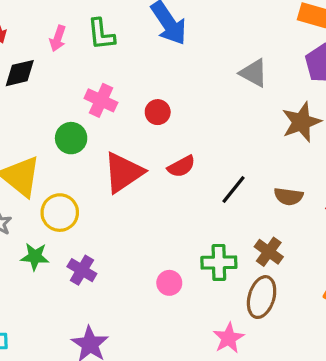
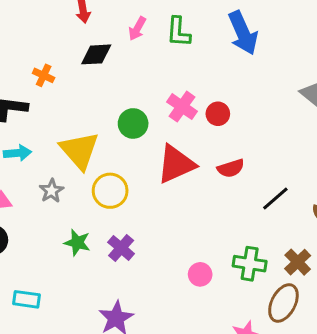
pink cross: (101, 100) -> (182, 107), moved
green star: (35, 257) -> (77, 243), moved

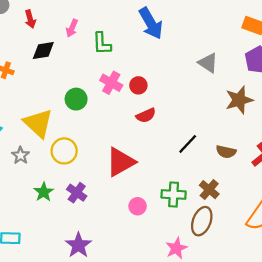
green L-shape: (178, 32) -> (102, 43), moved
red triangle: (176, 164) -> (121, 162), moved
red semicircle: (231, 168) -> (146, 115), moved
green star: (77, 243) -> (44, 192), turned 30

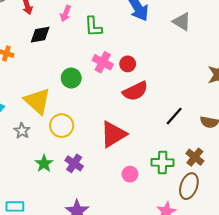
gray triangle: (208, 63) -> (182, 22), moved
red semicircle: (146, 115) -> (135, 91), size x1.4

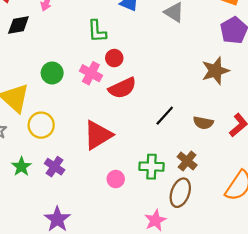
green L-shape: (93, 27) -> (97, 31), moved
pink cross: (103, 62) -> (91, 73), moved

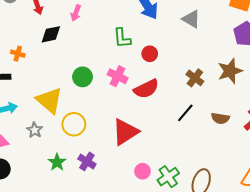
red circle: (114, 58) -> (150, 54), moved
brown cross: (187, 161) -> (195, 78), moved
green cross: (152, 167) -> (168, 177), moved, turned -35

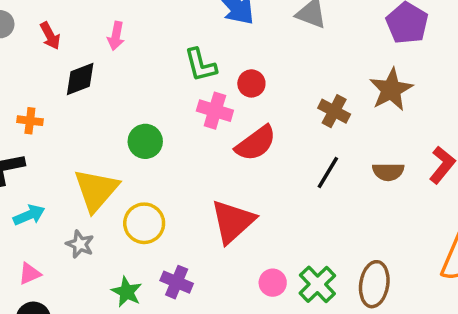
pink cross: (118, 76) -> (215, 111), moved
yellow triangle: (49, 100) -> (96, 190), turned 40

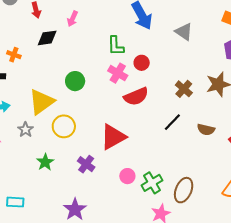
purple cross: (177, 282) -> (86, 164), moved

